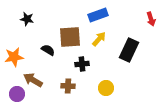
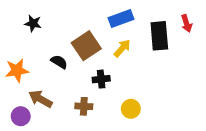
brown square: (70, 37) -> (86, 46), turned -30
black rectangle: (129, 50) -> (159, 36), moved, turned -30

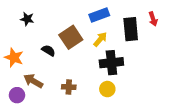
orange star: (17, 70) -> (14, 58), turned 30
black cross: (101, 79) -> (111, 63), moved, size x1.6

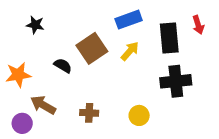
orange star: (14, 58) -> (18, 75), turned -30
black cross: (111, 63) -> (176, 81), moved

